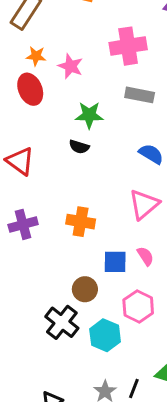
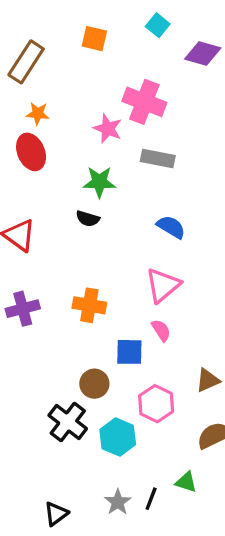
pink cross: (128, 46) -> (144, 102), turned 30
pink star: (71, 66) -> (108, 129), moved
pink semicircle: (145, 256) -> (161, 330), moved

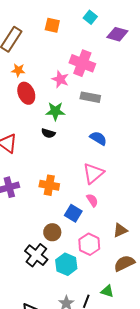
red ellipse: (31, 152) -> (26, 93), moved
blue square: (129, 352) -> (73, 213), turned 30

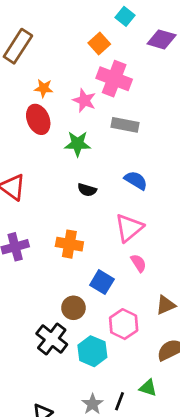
orange square: (52, 25) -> (99, 43), moved, turned 35
orange star: (18, 70) -> (44, 88), moved
black semicircle: (48, 133) -> (87, 190), moved
pink semicircle: (92, 200) -> (139, 263), moved

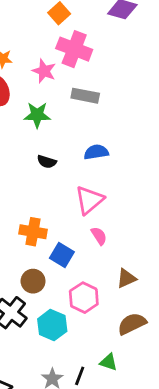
blue semicircle: (136, 180) -> (96, 152), turned -40
orange cross: (69, 244) -> (33, 232), moved

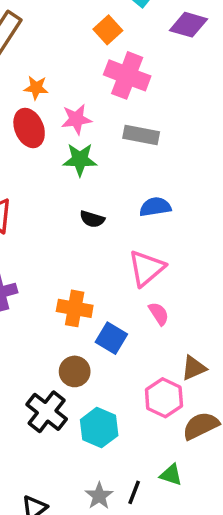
pink star: (44, 71) -> (76, 119), moved, turned -30
pink hexagon: (84, 298) -> (164, 398), moved

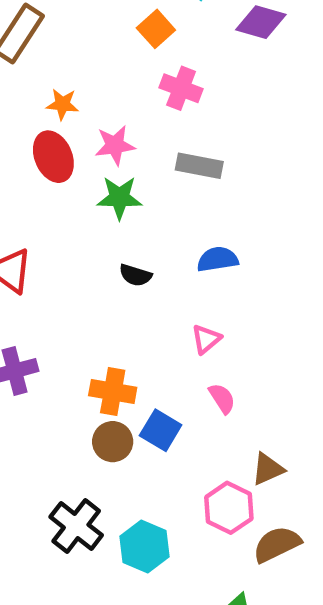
pink cross: (127, 75) -> (181, 88), size x0.7
pink triangle: (146, 268) -> (206, 339), size x0.6
brown circle: (75, 371) -> (113, 442), moved

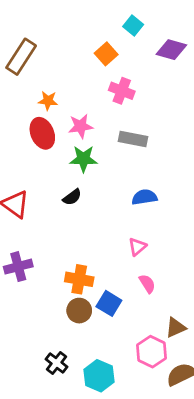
black semicircle: (135, 275) -> (72, 197), moved, turned -54
black cross: (76, 526) -> (57, 363), size x0.7

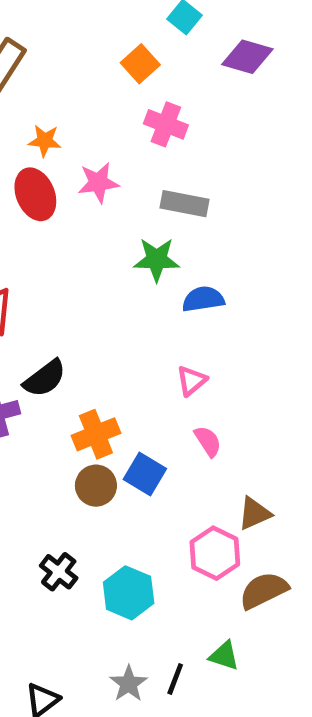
green star: (83, 159) -> (157, 260), moved
black semicircle: (72, 197) -> (45, 378), moved, size x1.4
orange cross: (79, 279) -> (96, 434), turned -32

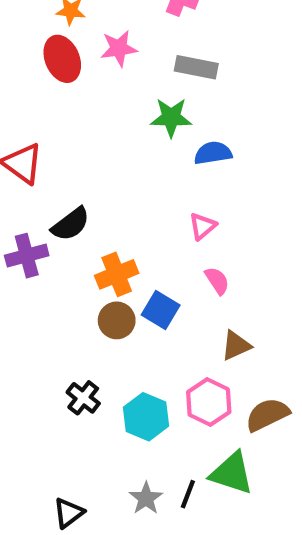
brown triangle: (254, 514) -> (236, 346), moved
pink hexagon: (215, 553) -> (209, 402), moved
green triangle: (224, 656) -> (232, 473), size x1.6

